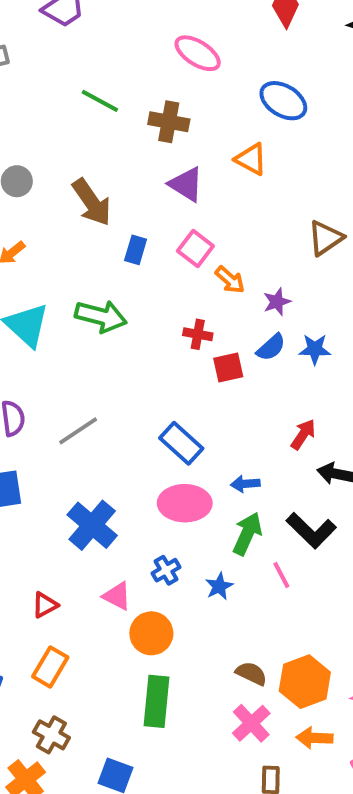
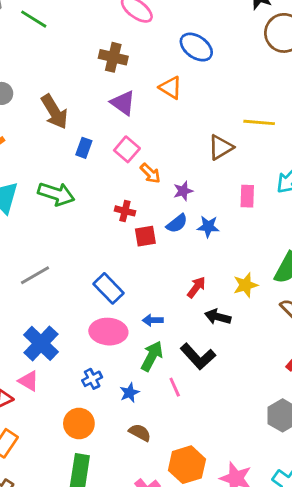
green line: (100, 101) -> (34, 19), moved
pink triangle: (117, 596) -> (29, 381), moved
brown semicircle: (251, 673) -> (140, 433), moved

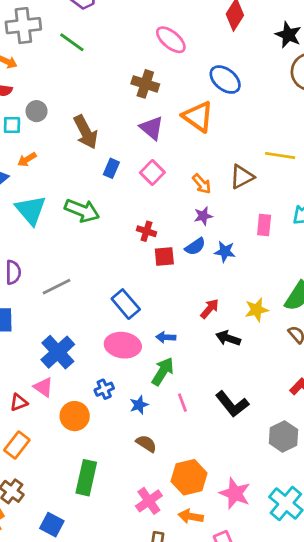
orange triangle: (171, 88) -> (198, 117), size x1.4
orange arrow: (150, 173) -> (202, 184), moved
black L-shape: (198, 356) -> (232, 404), moved
orange circle: (79, 423) -> (75, 416), moved

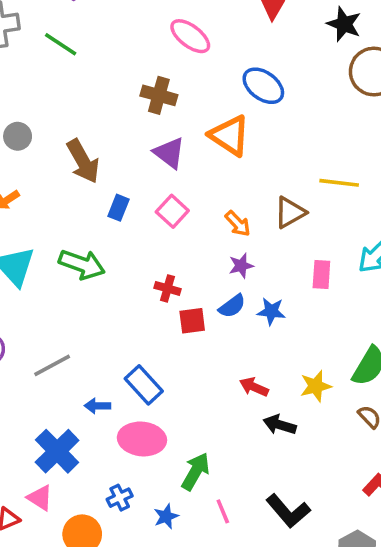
red arrow: (210, 309) -> (254, 387), turned -105
blue arrow: (166, 337) -> (97, 406), moved

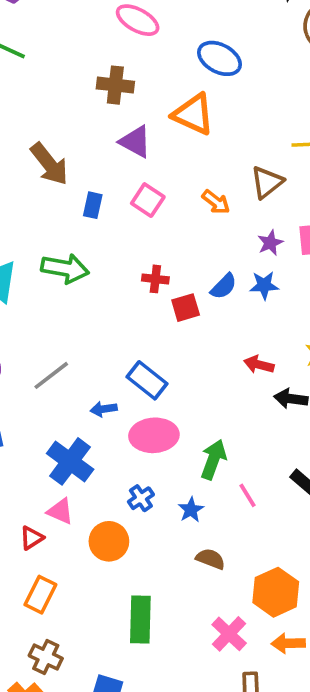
purple star: (241, 266) -> (270, 243), moved

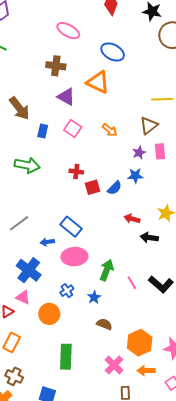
brown triangle: (267, 182) -> (149, 125), moved
blue semicircle: (224, 286) -> (115, 188), moved
pink line: (247, 495) -> (132, 283), moved

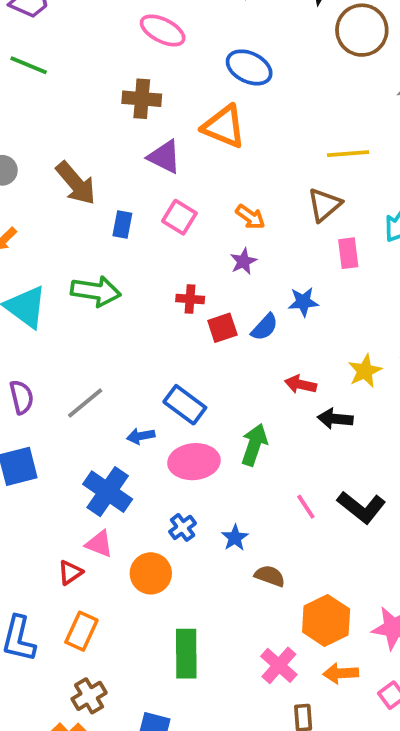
purple star: (139, 153) -> (243, 261), moved
green arrow: (107, 270) -> (254, 445), moved
brown semicircle: (104, 324) -> (270, 576), moved
brown cross: (14, 376) -> (89, 696), turned 36

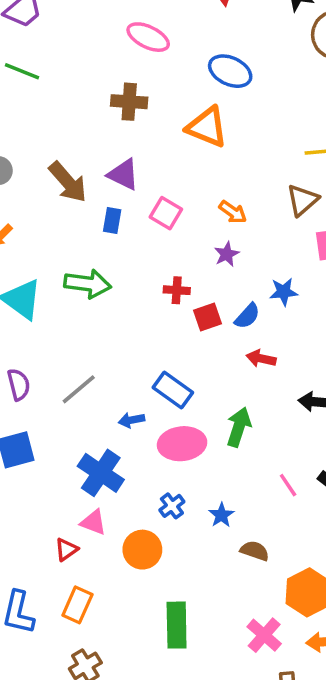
purple triangle: (164, 157) -> (123, 175), moved
red arrow: (301, 384) -> (261, 359), moved

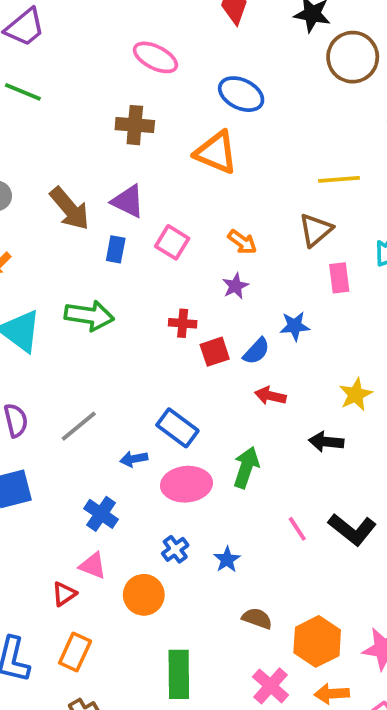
blue cross: (101, 473) -> (101, 514), size x0.7
brown semicircle: (255, 551) -> (257, 618), moved

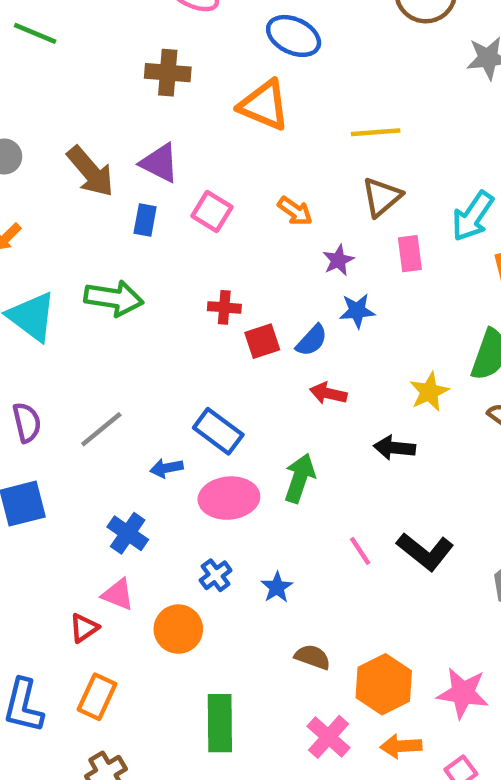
yellow line: (339, 179) -> (376, 132), moved
purple star: (235, 286) -> (338, 260), moved

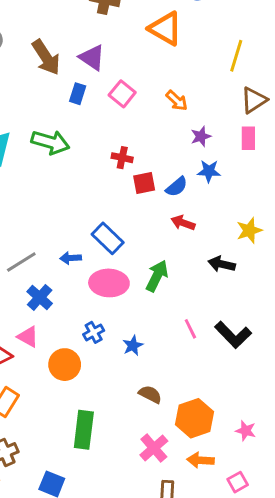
yellow line: (376, 132) -> (236, 56), turned -76
brown triangle: (382, 197) -> (254, 100), moved
gray line: (101, 429) -> (21, 262), moved
pink star: (463, 693) -> (246, 431), size x0.6

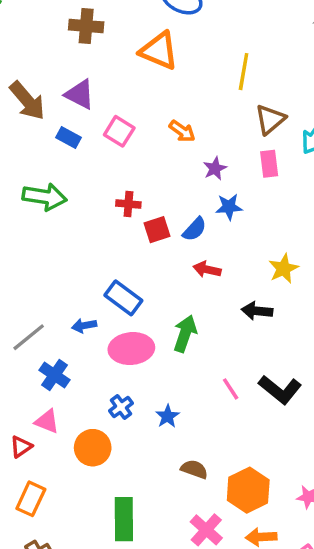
blue rectangle: (78, 94) -> (69, 138), turned -72

